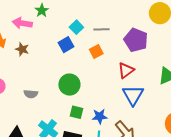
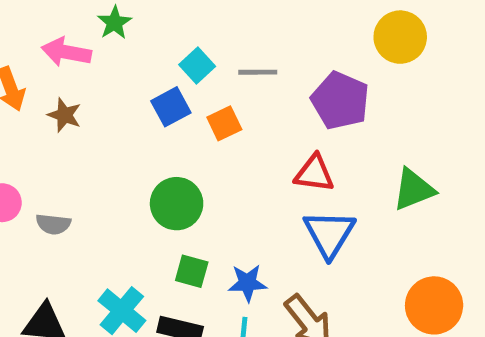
orange square: (96, 52) -> (224, 123), moved
red triangle: (126, 70) -> (314, 173), turned 42
gray semicircle: (31, 94) -> (53, 224), moved

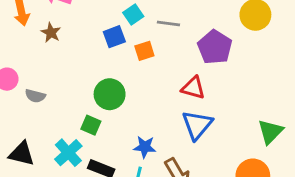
green triangle: (414, 189) -> (270, 132), moved, turned -32
green square: (192, 271) -> (91, 125), moved

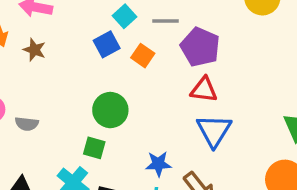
purple pentagon: (215, 47) -> (200, 47), moved
orange square: (144, 51) -> (143, 56), turned -30

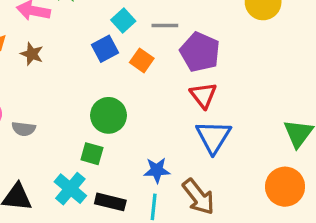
red triangle: (204, 90) -> (203, 95), turned 44

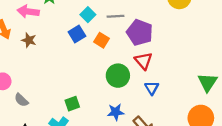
green circle: (108, 115) -> (118, 76), moved
gray semicircle: (24, 129) -> (21, 100), moved, turned 40
blue triangle: (213, 137) -> (152, 88), size x0.6
green square: (92, 154) -> (72, 104), turned -32

